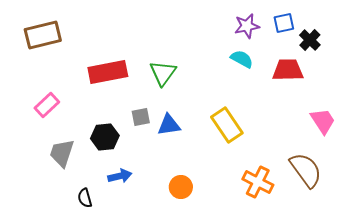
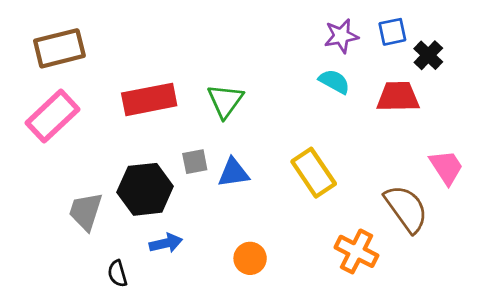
pink rectangle: (47, 105) -> (52, 116), moved, size x1.5
black hexagon: (105, 137) -> (145, 189), size x1.4
brown semicircle: (306, 170) -> (406, 209), moved

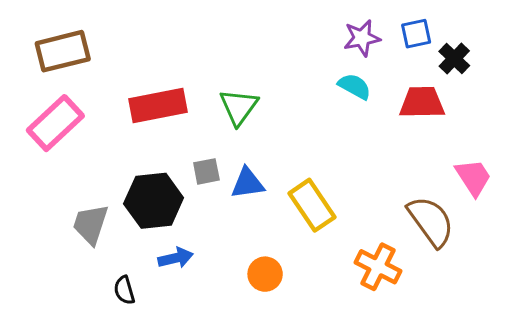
yellow rectangle: (314, 173) -> (312, 205), moved

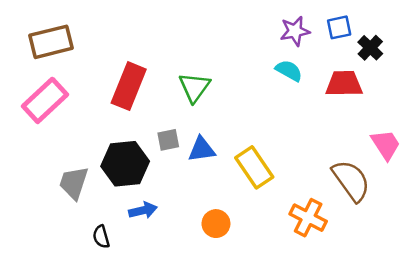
red rectangle: (158, 105) -> (129, 86), turned -57

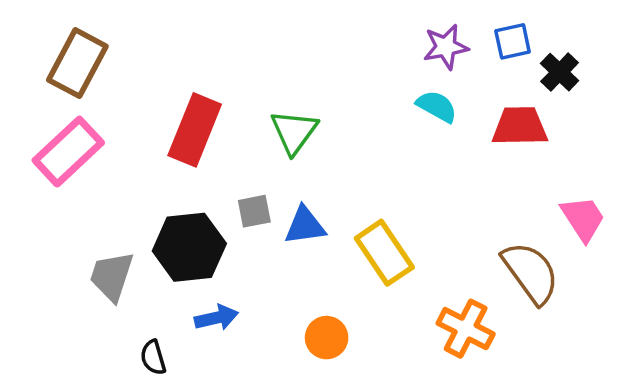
brown rectangle: (51, 42) -> (77, 63), turned -48

